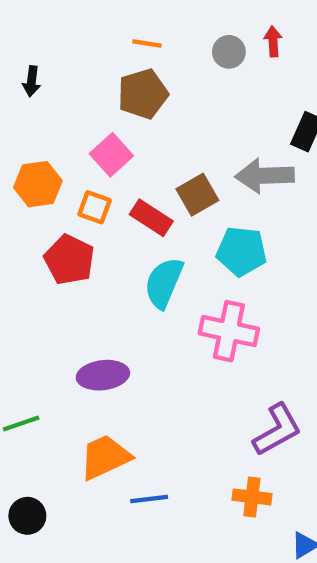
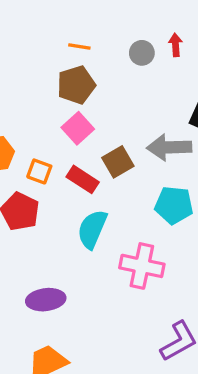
pink square: (111, 155) -> (78, 128), moved
cyan pentagon: (241, 251) -> (174, 205), moved

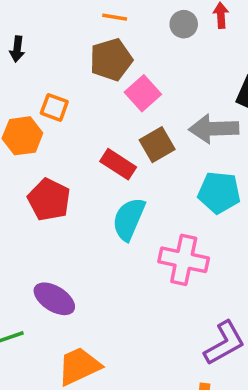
pink square: (78, 128) -> (143, 93), moved
orange square: (39, 171) -> (54, 107), moved
purple ellipse: (46, 300) -> (54, 299), moved, turned 39

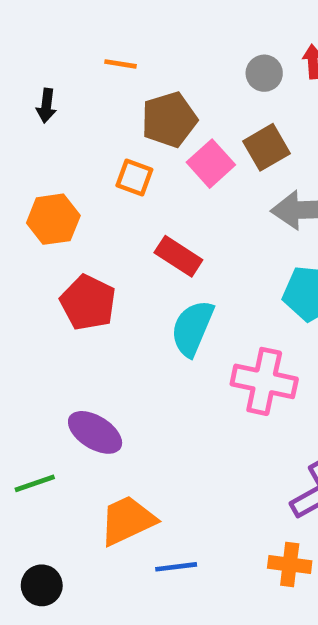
orange line: (115, 17) -> (121, 64), moved
orange square: (54, 107) -> (134, 177), moved
brown square: (157, 145) -> (267, 147), moved

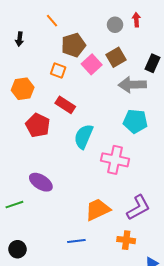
orange line: (121, 64) -> (52, 21), turned 40
red rectangle: (178, 256) -> (65, 105), moved
orange trapezoid: (127, 520) -> (98, 210), moved

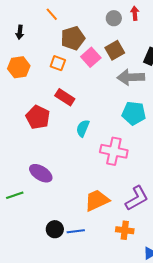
orange hexagon: (23, 89) -> (19, 67), moved
cyan semicircle: (84, 136) -> (83, 128), size x0.7
black circle: (17, 249) -> (55, 229), moved

